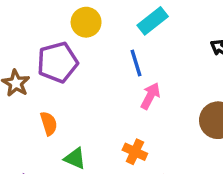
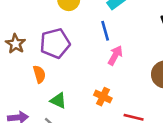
purple pentagon: (57, 62) -> (55, 43), moved

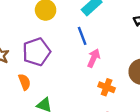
orange cross: (103, 97) -> (107, 87), moved

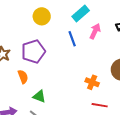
pink arrow: (94, 58) -> (95, 31), moved

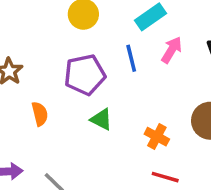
purple pentagon: (33, 52) -> (85, 75), moved
green triangle: (39, 96) -> (101, 119), moved

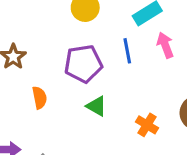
pink arrow: (172, 50) -> (165, 45), turned -55

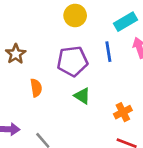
orange cross: (147, 125) -> (123, 112), turned 30

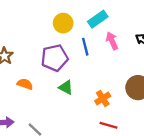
yellow circle: (75, 15) -> (63, 23), moved
orange semicircle: (36, 88) -> (25, 84), turned -56

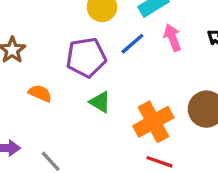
blue line: (85, 47) -> (132, 44), turned 60
orange cross: (103, 98) -> (153, 122), size x1.6

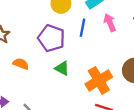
blue line: (132, 44) -> (83, 28), turned -36
purple pentagon: (86, 57) -> (51, 38), turned 30

